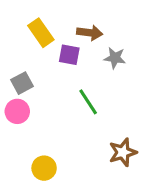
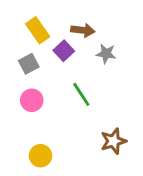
purple square: (69, 55) -> (64, 51), turned 36
gray square: (22, 83) -> (29, 64), moved
pink circle: (17, 111) -> (32, 100), moved

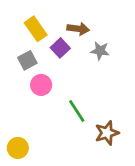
green line: (81, 94) -> (77, 111), moved
pink circle: (32, 100) -> (41, 85), moved
yellow circle: (40, 156) -> (18, 148), moved

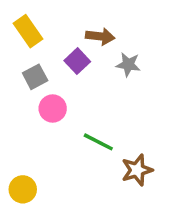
yellow rectangle: (36, 29) -> (28, 31), moved
green line: (77, 111) -> (98, 142), turned -30

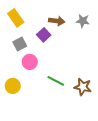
gray star: (128, 65) -> (83, 21), moved
brown star: (137, 170) -> (83, 87), moved, turned 30
yellow circle: (23, 189) -> (13, 86), moved

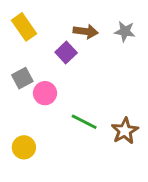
gray square: (20, 44) -> (22, 78), moved
yellow circle: (13, 86) -> (24, 147), moved
brown star: (83, 87) -> (125, 131), turned 30

